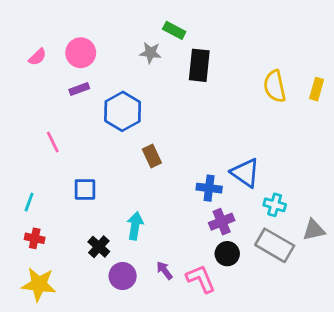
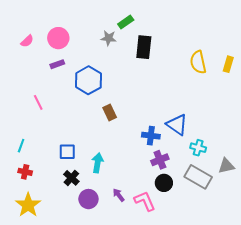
green rectangle: (174, 30) -> (126, 22), turned -63
blue square: (85, 189) -> (67, 152), moved
yellow star: (39, 284) -> (28, 205), turned 30

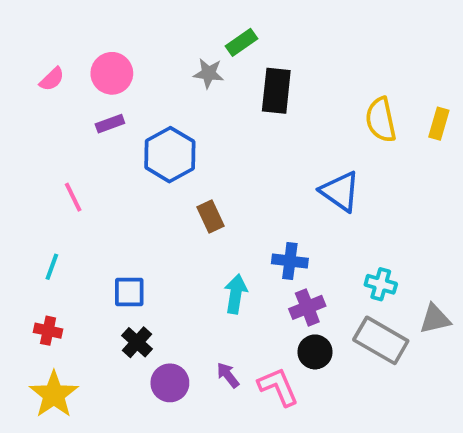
blue triangle: (177, 125) -> (340, 191), moved
cyan line: (21, 146) -> (52, 267), moved
cyan arrow: (98, 163) -> (236, 294), moved

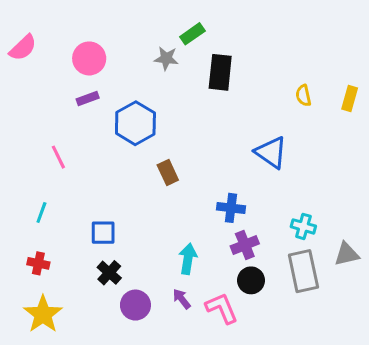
pink semicircle: (52, 79) -> (23, 48), moved, size x1.4
yellow semicircle: (381, 120) -> (303, 95), size x0.6
cyan arrow: (236, 294) -> (188, 259), moved
gray rectangle: (381, 340) -> (303, 271), turned 48

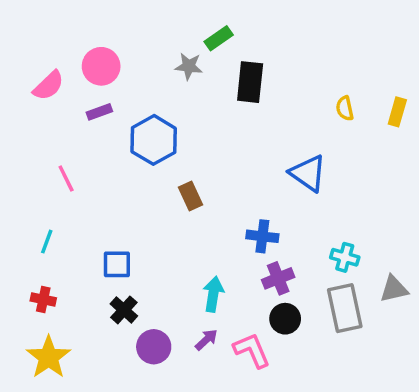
pink semicircle: (23, 48) -> (49, 86), moved
purple arrow: (182, 299) -> (206, 340), turned 85

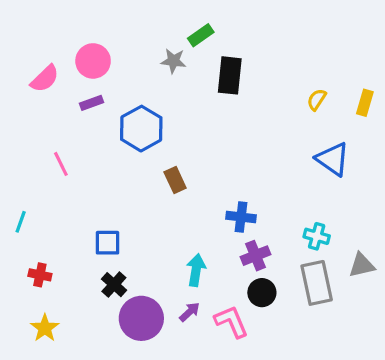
yellow semicircle: (345, 108) -> (317, 100), turned 45
blue triangle: (308, 173) -> (333, 159), moved
cyan line: (47, 242) -> (21, 222), moved
purple circle: (154, 347) -> (141, 318), size x1.4
yellow star: (49, 357) -> (45, 328), size x0.7

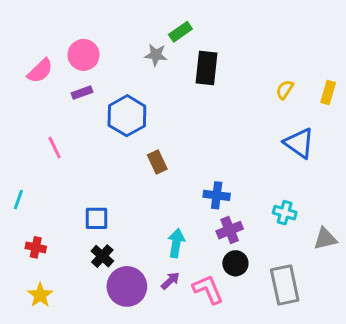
gray rectangle: (317, 283) -> (285, 285), moved

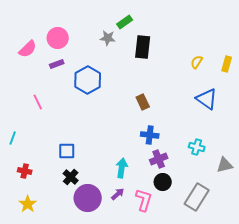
brown rectangle: (157, 162) -> (143, 102), moved
gray rectangle: (285, 285) -> (197, 197), turned 44
pink L-shape: (208, 289) -> (144, 200), turned 40

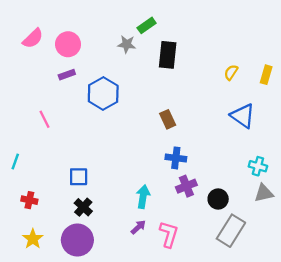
pink semicircle: (28, 49) -> (33, 38), moved
cyan cross: (197, 147) -> (258, 166), moved
black circle: (163, 182) -> (218, 199), moved
purple circle: (88, 198) -> (77, 240), moved

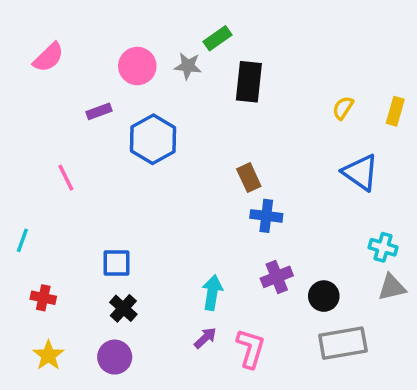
pink circle: (68, 44) -> (137, 66), moved
blue cross: (176, 158) -> (266, 216), moved
gray rectangle: (231, 231) -> (343, 343), turned 48
purple circle: (77, 240) -> (115, 357), size x0.7

